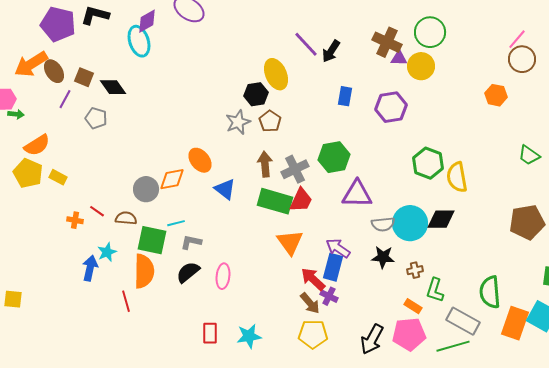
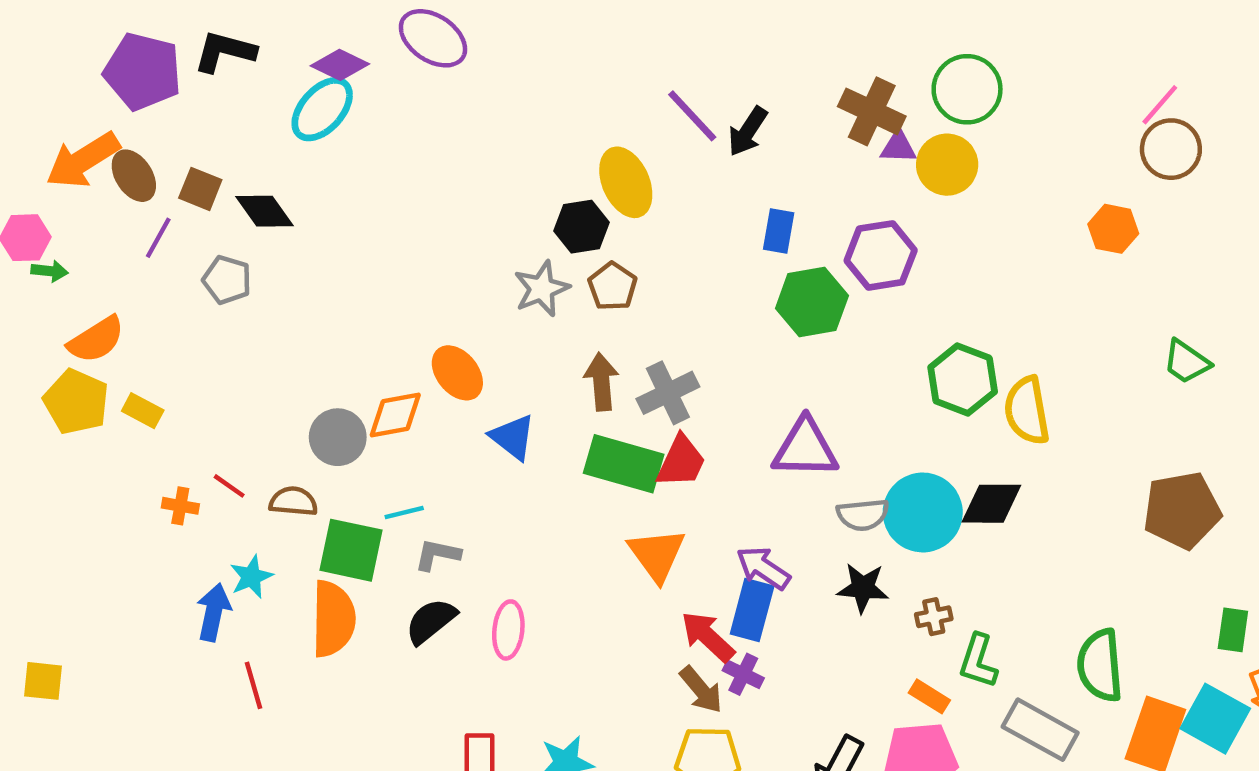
purple diamond: (147, 21) -> (340, 65), turned 55
cyan ellipse: (139, 41) -> (322, 109), turned 60
green hexagon: (334, 157) -> (812, 302), moved
red line: (126, 301) -> (253, 685), moved

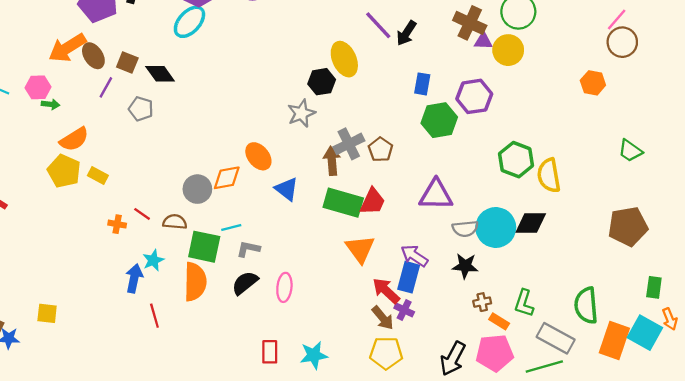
brown pentagon: (612, 286) -> (380, 150), moved
gray cross: (668, 393) -> (349, 144), moved
brown cross: (934, 617) -> (482, 302), moved

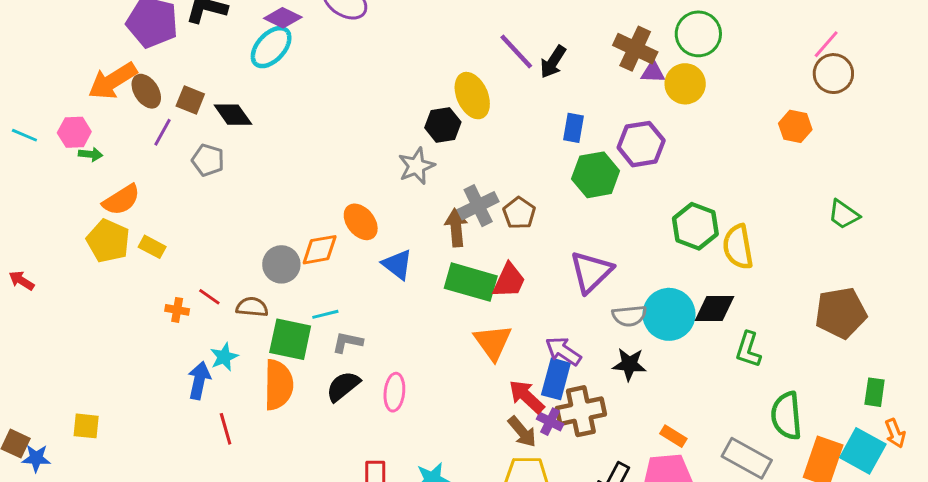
purple triangle: (436, 195) -> (591, 272), turned -45
brown cross: (482, 302) -> (581, 411), moved, size x2.0
green L-shape: (524, 303) -> (748, 350), moved

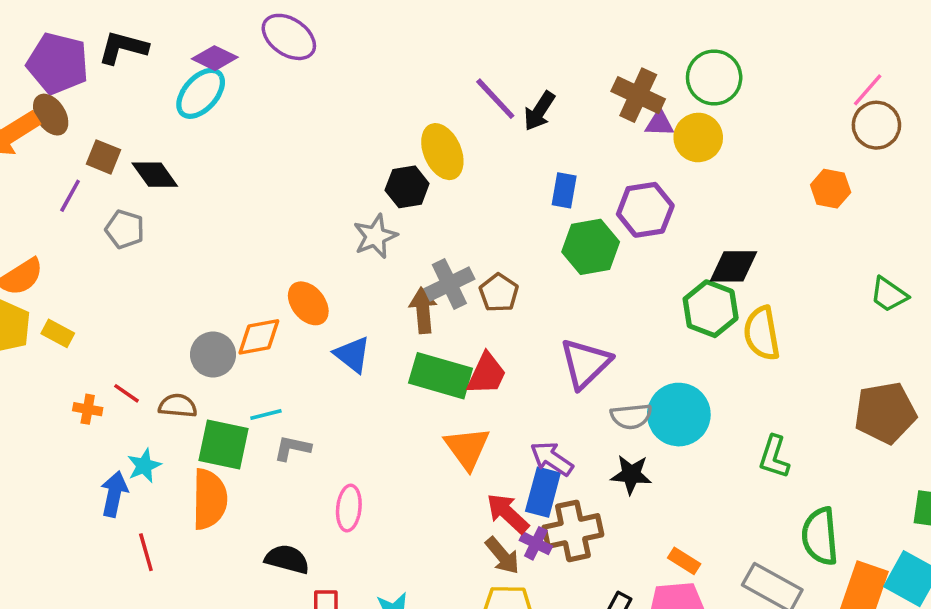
brown ellipse: (146, 91) -> (51, 115), moved
black diamond: (714, 308) -> (734, 266), moved
black semicircle: (343, 386) -> (287, 559), moved, turned 54

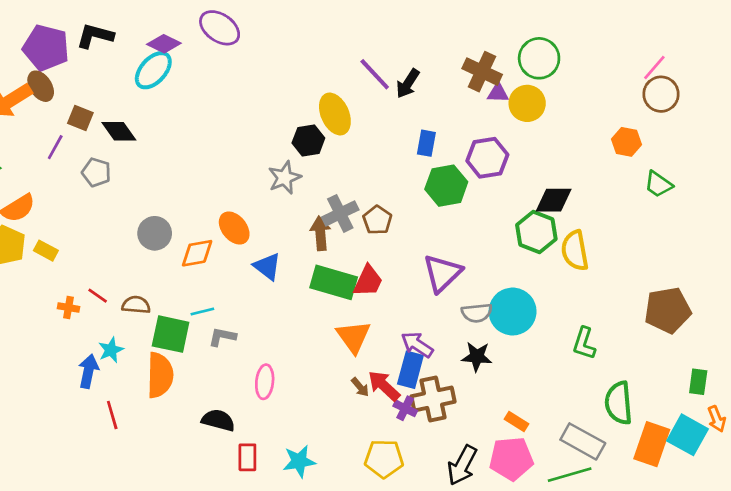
green trapezoid: (889, 295) -> (658, 184), moved
gray circle: (213, 355) -> (155, 233), moved
brown arrow: (502, 556) -> (360, 387), moved, size x0.7

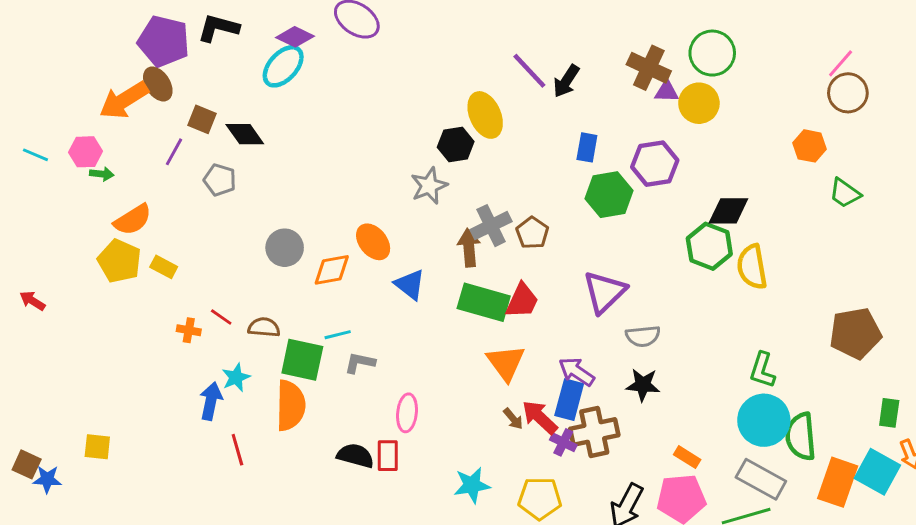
cyan circle: (513, 312) -> (764, 420), moved
red rectangle: (247, 457) -> (388, 456), moved
cyan star: (299, 461) -> (472, 485), moved

